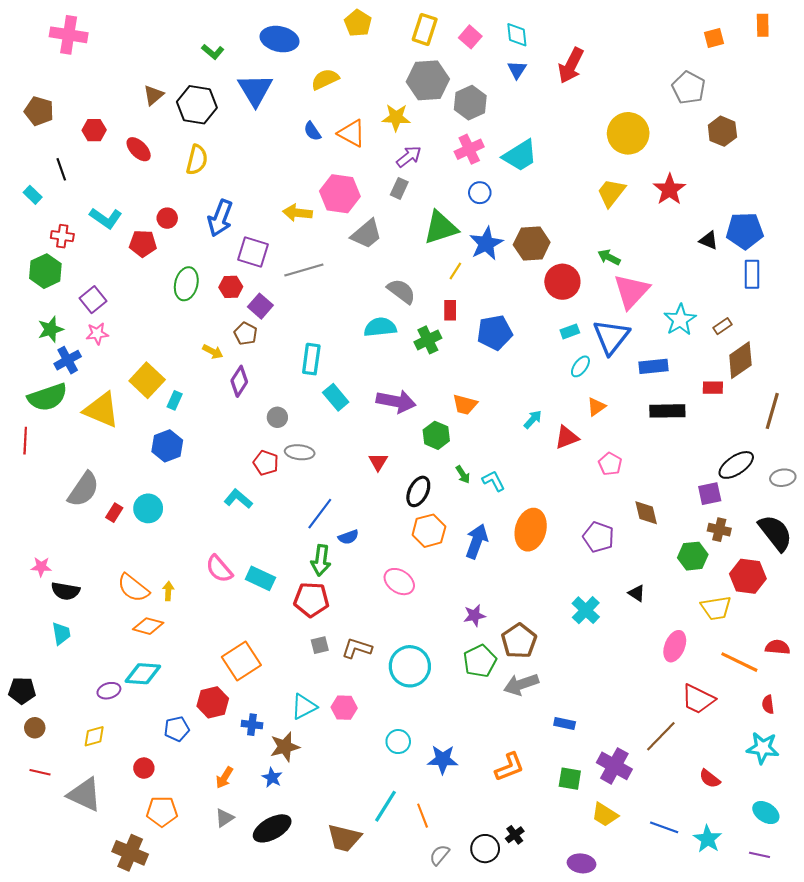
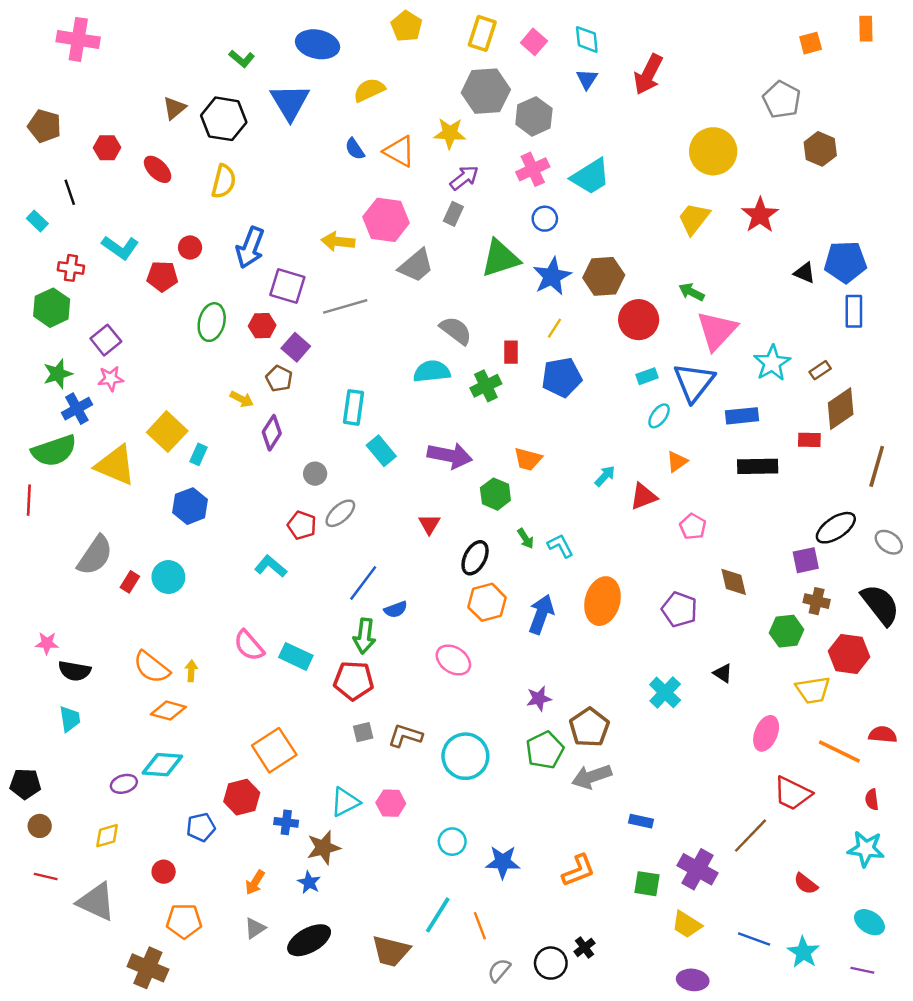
yellow line: (455, 271) -> (554, 328), moved
gray ellipse: (300, 452) -> (340, 513), turned -48
gray ellipse: (783, 478) -> (889, 542), turned 45
purple ellipse: (582, 863) -> (693, 980), moved

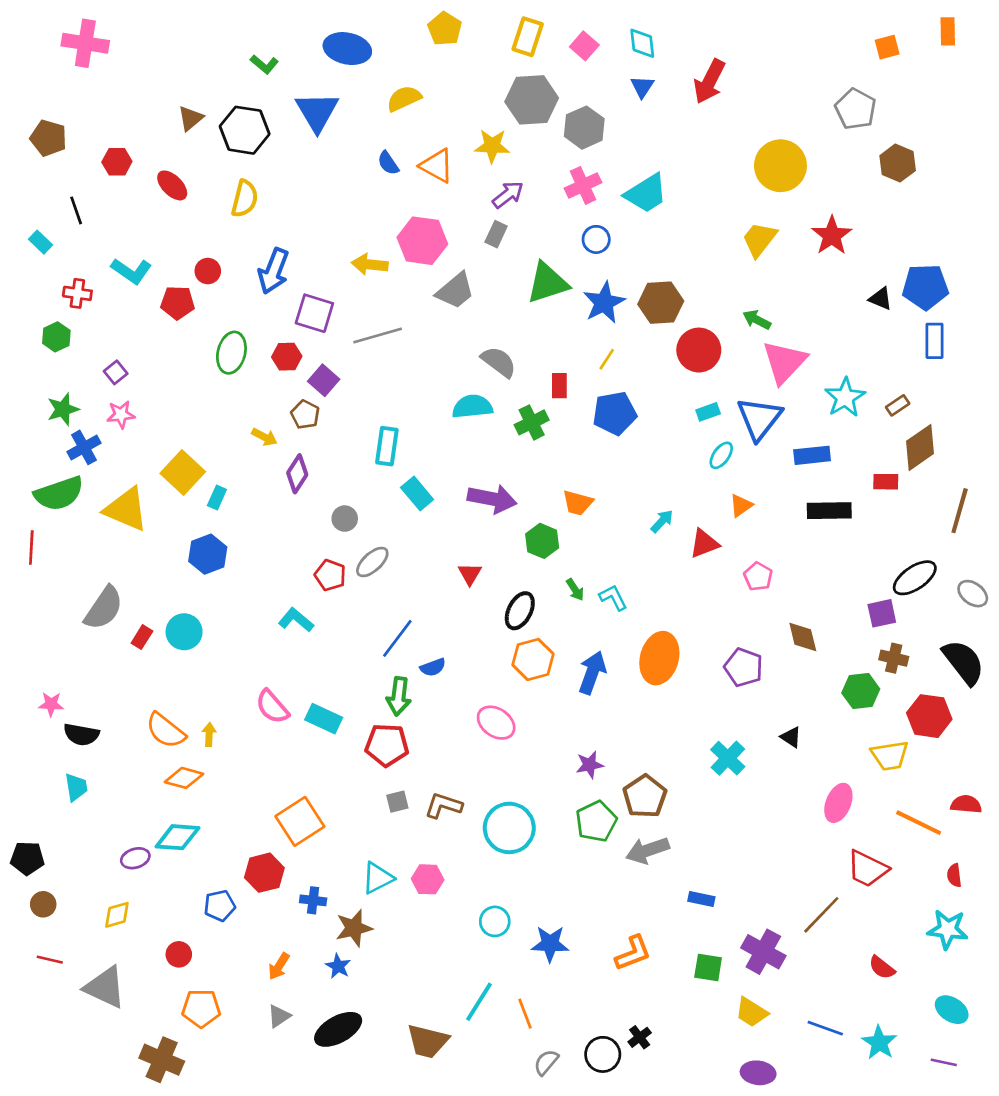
green hexagon: (52, 308) -> (56, 337), size x0.7
purple square: (106, 340) -> (116, 372), size x0.7

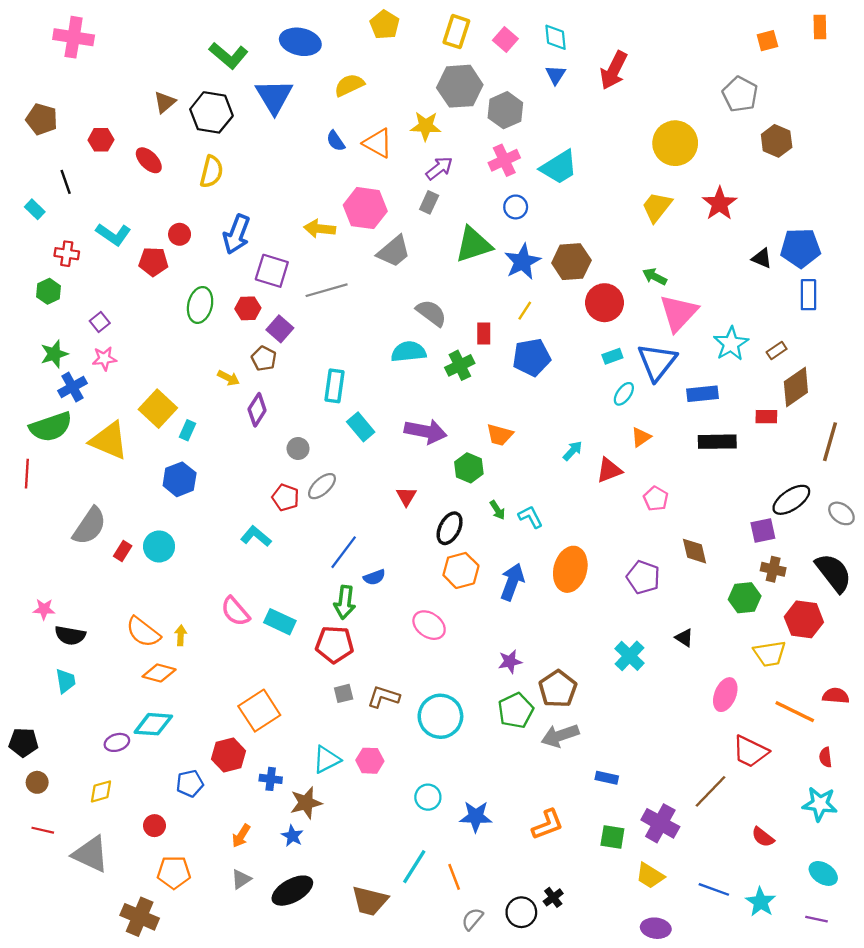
green L-shape: (264, 64) -> (229, 55), size x1.6

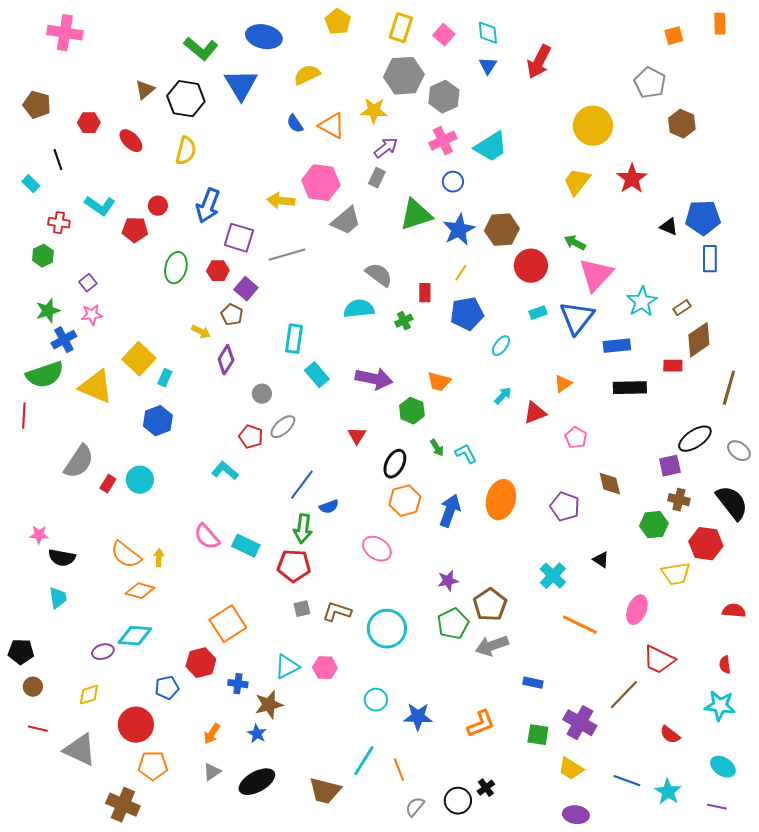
green cross: (460, 365) -> (404, 321), size x0.7
cyan ellipse: (624, 394) -> (501, 346), moved
orange line: (795, 712) -> (580, 625), moved
red circle: (154, 826) -> (136, 725), size x1.8

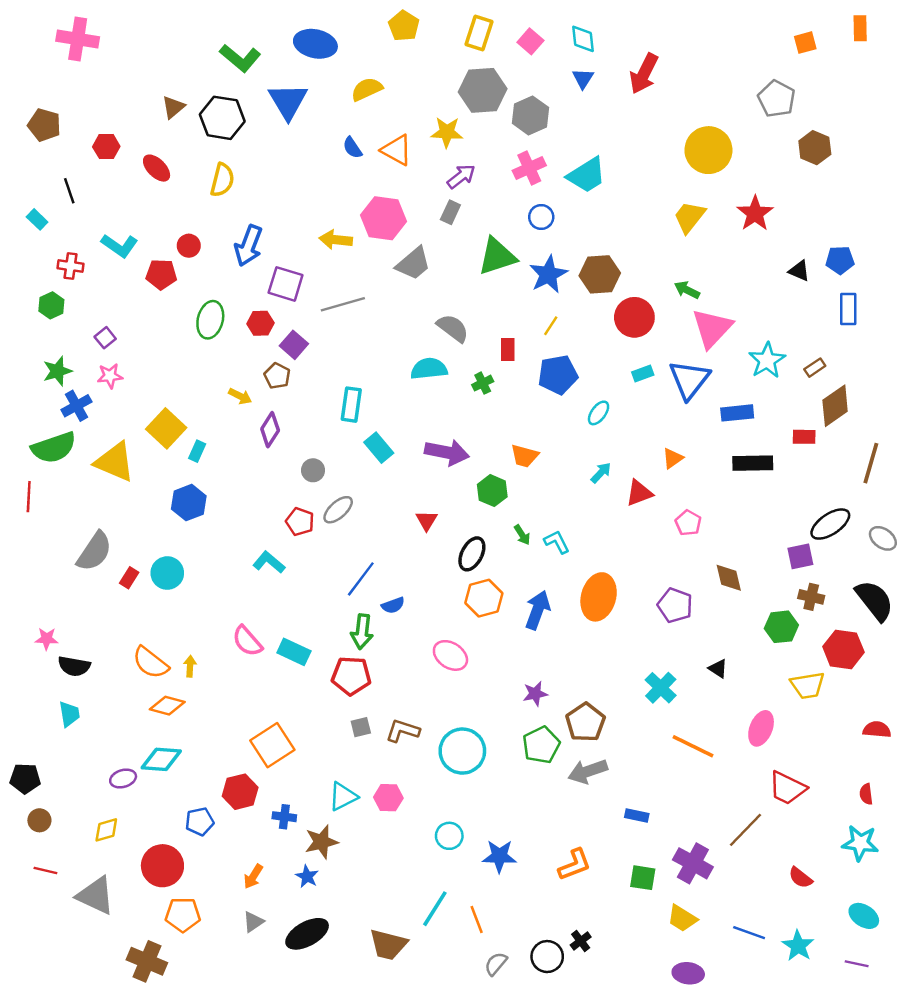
blue pentagon: (703, 218) -> (840, 260), size x0.7

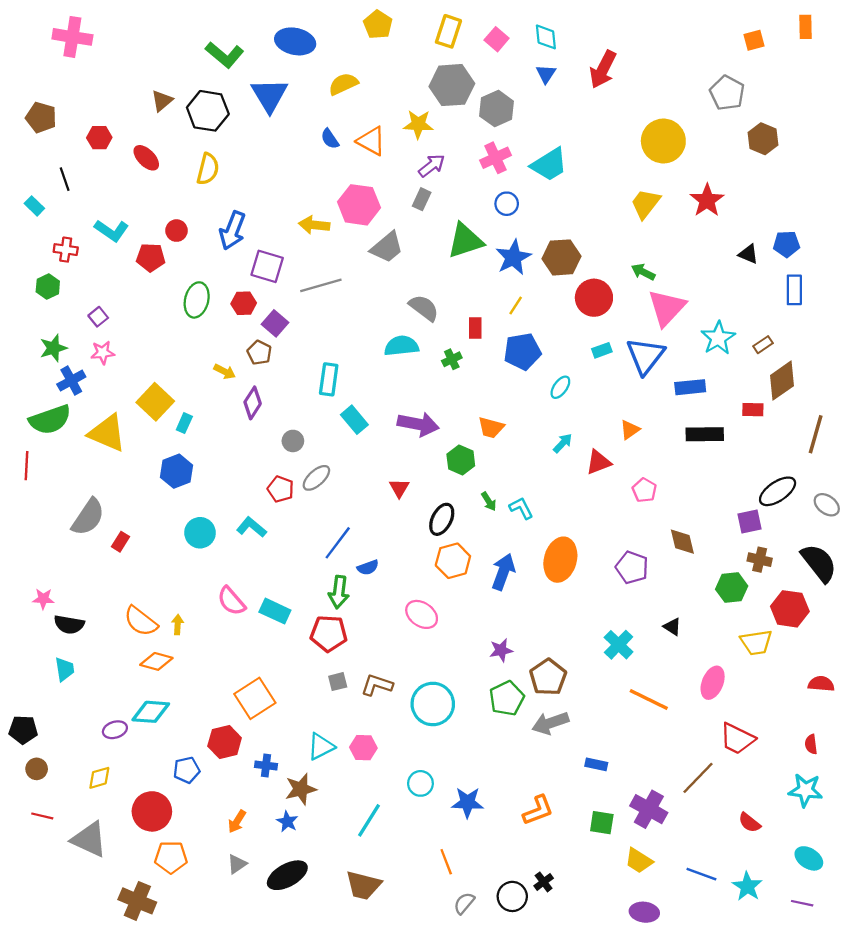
cyan circle: (167, 573) -> (200, 533), moved
cyan line: (435, 909) -> (369, 820), moved

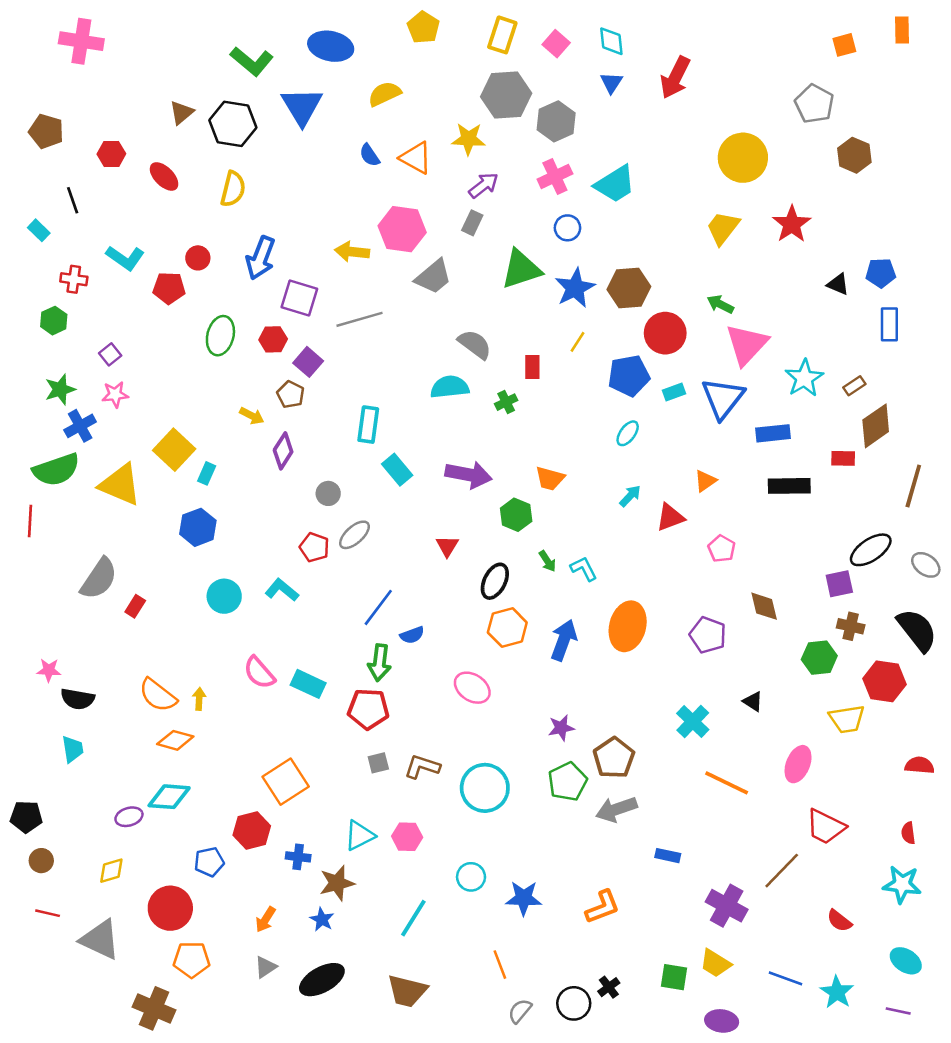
blue pentagon: (522, 351) -> (629, 376), moved
green square: (602, 823) -> (674, 977), moved

